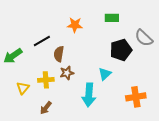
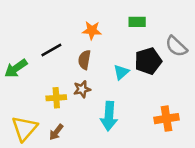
brown semicircle: (59, 54) -> (84, 60), moved
cyan triangle: (105, 74) -> (121, 72), moved
yellow triangle: (23, 88) -> (24, 128), moved, size x1.6

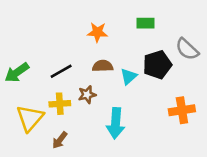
black line: (51, 50) -> (61, 71), moved
brown semicircle: (84, 60) -> (103, 66), moved, turned 78
orange cross: (167, 119) -> (182, 110), moved
yellow triangle: (24, 128) -> (30, 118), moved

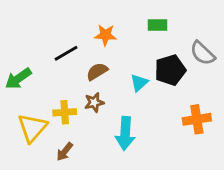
brown semicircle: (103, 66) -> (97, 71), moved, turned -30
black line: (61, 71) -> (66, 53), moved

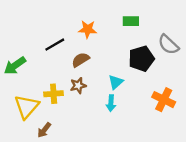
cyan triangle: (139, 83) -> (116, 82), moved
orange cross: (197, 119) -> (164, 100), turned 35
cyan arrow: (125, 133) -> (111, 103), moved, size x0.6
brown arrow: (65, 152) -> (44, 130), moved

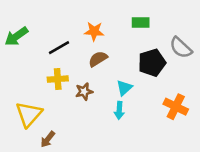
brown semicircle: (81, 60) -> (98, 59), moved
green arrow: (15, 66) -> (16, 36), moved
yellow cross: (54, 94) -> (58, 79), moved

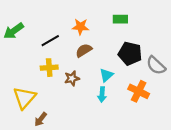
gray semicircle: (181, 48) -> (156, 65), moved
black pentagon: (152, 63) -> (130, 54), turned 30
orange cross: (176, 107) -> (139, 91), moved

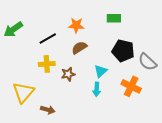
brown arrow: (41, 119) -> (48, 110), moved, turned -112

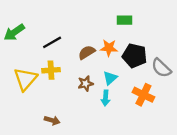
orange star: (76, 25) -> (109, 48), moved
brown star: (68, 74) -> (86, 84), moved
yellow triangle: (23, 92) -> (25, 79), moved

